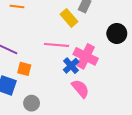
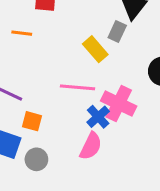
pink semicircle: (80, 89) -> (91, 146), moved, turned 66
gray circle: (32, 103) -> (36, 159), moved

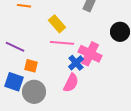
yellow rectangle: (95, 49) -> (57, 24), moved
gray circle: (36, 159) -> (34, 92), size x1.5

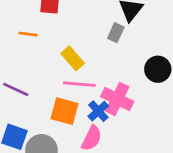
orange square: (31, 66) -> (64, 111), moved, size x1.5

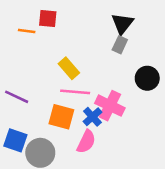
gray rectangle: (116, 33) -> (120, 45), moved
orange line: (28, 34) -> (27, 31), moved

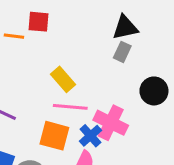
black triangle: (122, 24) -> (125, 27), turned 40

